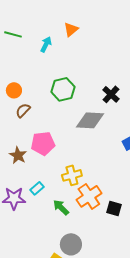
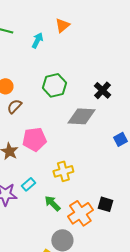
orange cross: (89, 196) -> (80, 213), moved

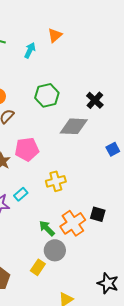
green arrow: (52, 203) -> (47, 228), moved

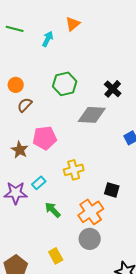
black square: (98, 214) -> (112, 190), moved
green arrow: (47, 228) -> (53, 210), moved
gray circle: (55, 250) -> (90, 239), moved
yellow rectangle: (38, 267) -> (56, 256), turned -63

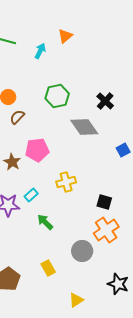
gray diamond: (92, 115) -> (84, 127), turned 52
orange cross: (91, 212) -> (106, 230), moved

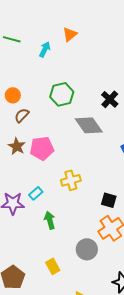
brown star: (12, 162) -> (17, 146), moved
green arrow: (45, 222) -> (50, 220), turned 30

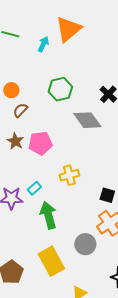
orange triangle: (70, 34) -> (68, 29), size x1.8
green arrow: (50, 220) -> (48, 215), size x1.5
yellow rectangle: (53, 266) -> (51, 261), size x1.8

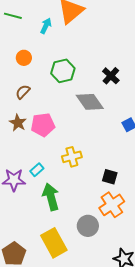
orange circle: (11, 90) -> (24, 58), moved

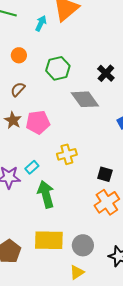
gray circle: (88, 226) -> (83, 245), moved
yellow rectangle: (54, 243) -> (49, 240), turned -60

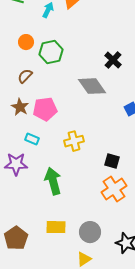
green hexagon: (58, 68) -> (51, 52), moved
cyan rectangle: (32, 167) -> (32, 139), moved, turned 64
yellow rectangle: (49, 240) -> (56, 227), size x0.7

